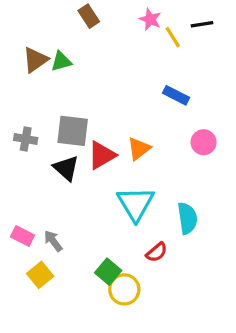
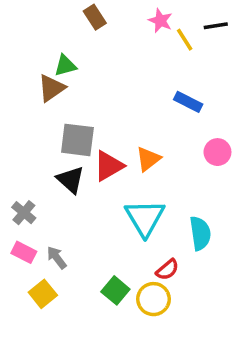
brown triangle: (35, 60) -> (51, 88), moved
gray cross: (26, 139) -> (24, 213), moved, turned 30
yellow circle: (124, 289) -> (153, 299), moved

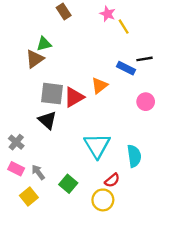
black line: (216, 26) -> (144, 59), moved
orange triangle: (148, 159) -> (99, 85), moved
red triangle: (109, 166) -> (74, 97), moved
green square: (115, 290) -> (68, 184), moved

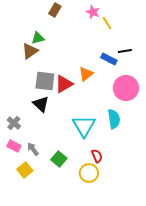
brown rectangle: (64, 11) -> (55, 10), turned 64
pink circle: (146, 102) -> (126, 88), size x1.6
cyan semicircle: (134, 156) -> (114, 119), moved
red semicircle: (112, 180) -> (97, 156), turned -72

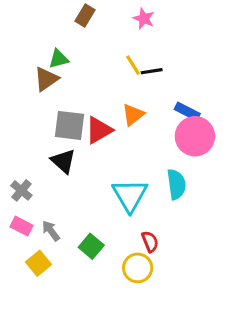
yellow line: (107, 23) -> (133, 65), moved
black line: (125, 51) -> (152, 71), moved
blue rectangle: (109, 59) -> (187, 111), moved

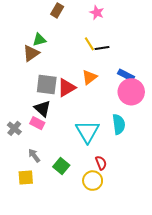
pink rectangle: (21, 226) -> (37, 123), moved
yellow square: (38, 263) -> (26, 177), turned 35

